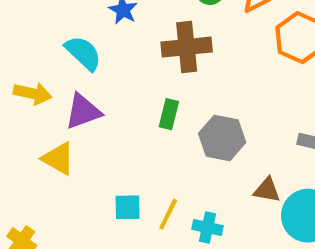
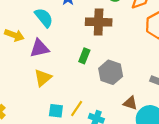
yellow triangle: (58, 159) -> (43, 78), moved, turned 42
cyan square: (128, 207) -> (56, 111), moved

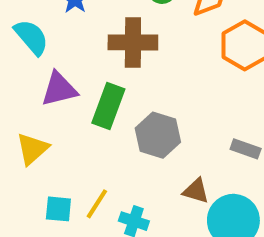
purple triangle: (39, 48) -> (59, 89), moved
green rectangle: (84, 56) -> (108, 106), size x1.5

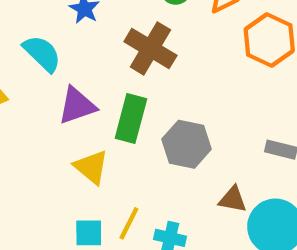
brown cross: (133, 42) -> (150, 48), turned 36
yellow triangle: (32, 149) -> (91, 167), moved, turned -33

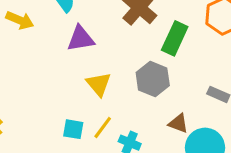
green rectangle: (131, 118) -> (175, 38), moved
yellow triangle: (91, 167) -> (99, 84), moved

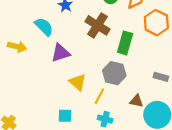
yellow line: (103, 127) -> (99, 96), moved

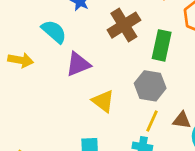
brown cross: (98, 25) -> (124, 25), turned 30
yellow line: (99, 96) -> (152, 121), moved

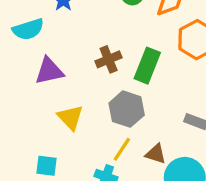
brown cross: (124, 25) -> (109, 59), moved, size x0.7
cyan semicircle: (54, 32) -> (28, 29), turned 112

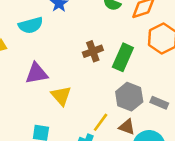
purple triangle: (49, 71) -> (37, 73), moved
gray hexagon: (127, 109) -> (129, 97), moved

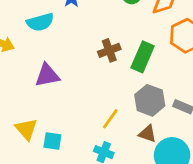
yellow triangle: (61, 96) -> (26, 129), moved
yellow line: (101, 122) -> (110, 119), moved

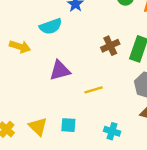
yellow line: (110, 119) -> (94, 90), moved, turned 42
yellow triangle: (26, 129) -> (38, 127), moved

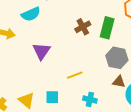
purple triangle: (60, 70) -> (41, 51), turned -36
yellow line: (94, 90) -> (75, 75), moved

